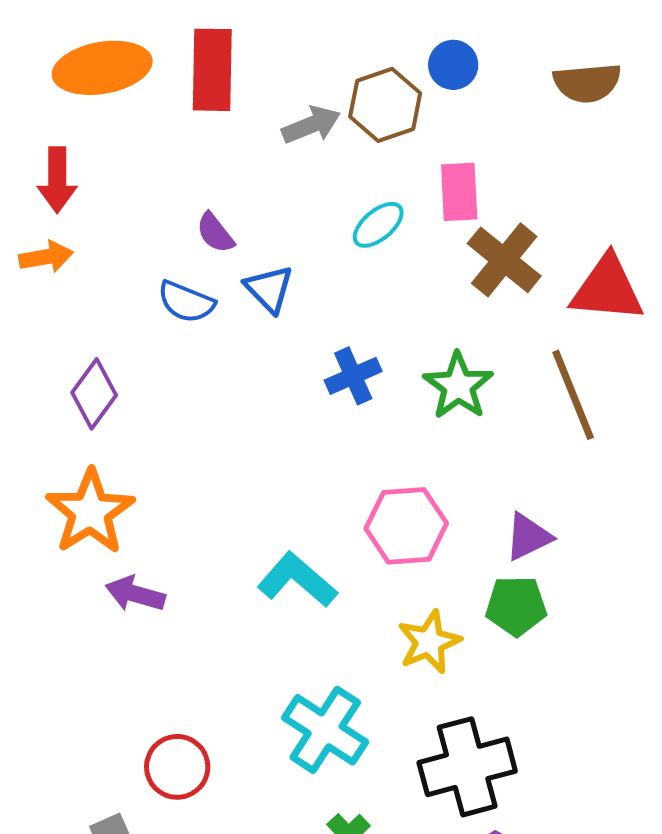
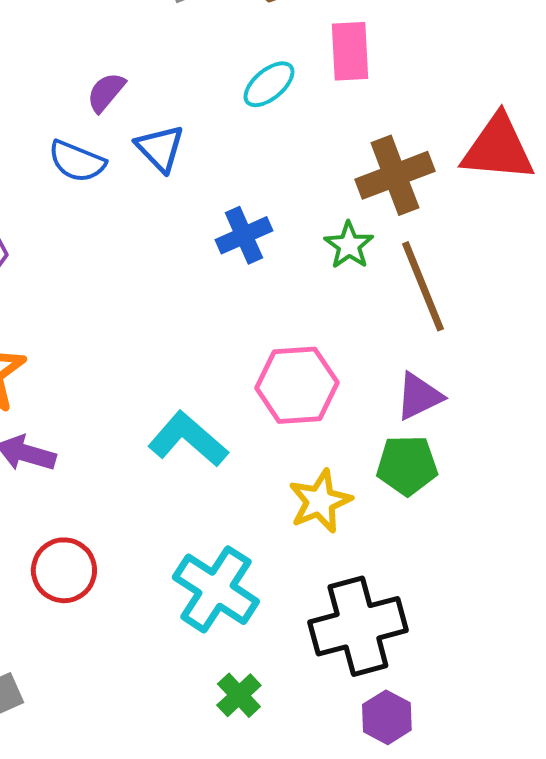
purple semicircle: (215, 233) -> (106, 92), turned 78
brown cross: (504, 260) -> (395, 175), moved, turned 30
green star: (458, 386) -> (349, 245), size x0.7
brown line: (573, 395) -> (423, 286), moved
red circle: (177, 767) -> (64, 570), moved

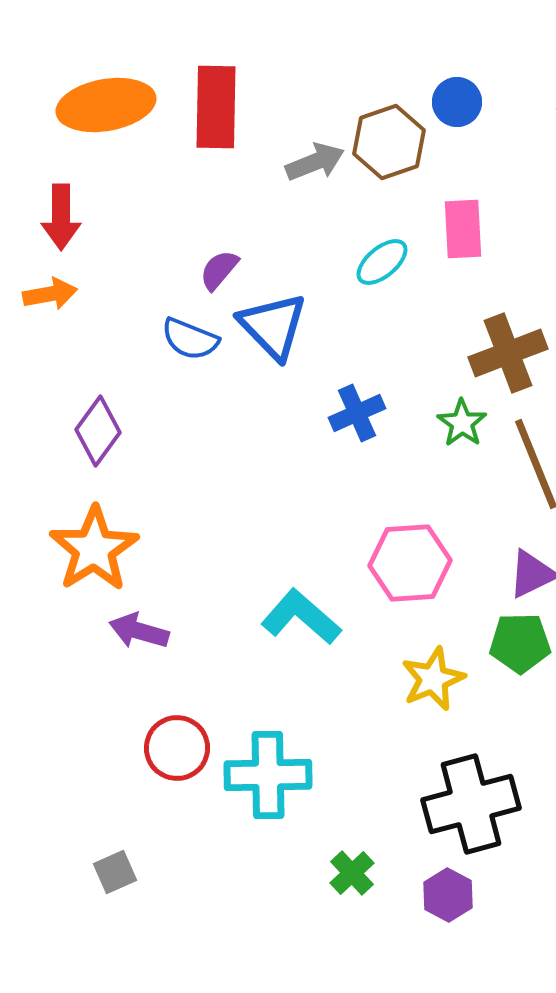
blue triangle: (160, 148) -> (273, 326), size x1.4
cyan cross: (216, 589) -> (268, 775), moved, turned -34
purple hexagon: (387, 717) -> (448, 895), moved

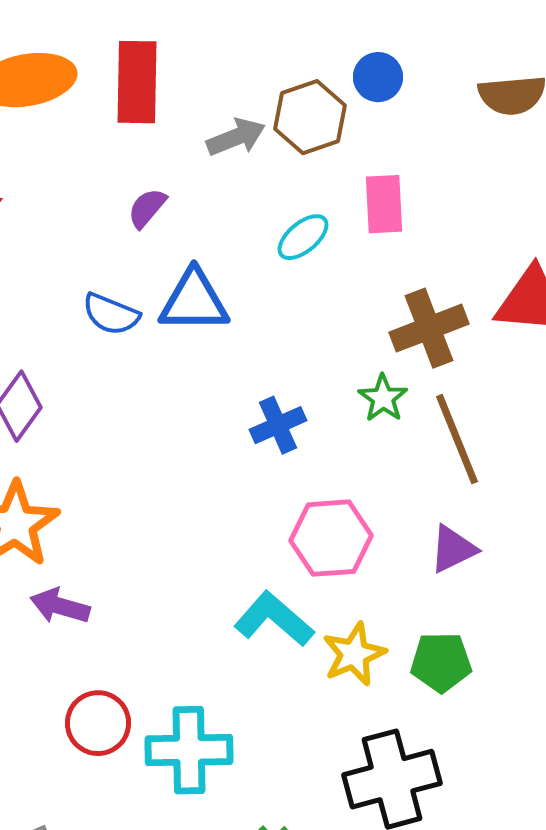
purple semicircle: (219, 270) -> (147, 208), moved
blue triangle: (273, 326) -> (194, 301), turned -46
blue cross: (357, 413) -> (278, 425), moved
cyan L-shape: (301, 617) -> (274, 619), moved
green pentagon: (520, 643) -> (441, 662), moved

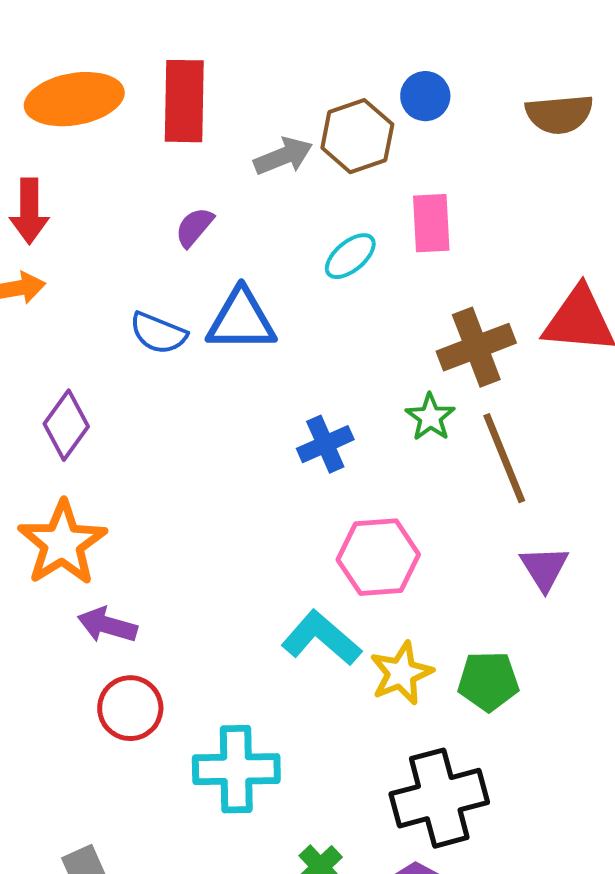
purple triangle: (453, 549) -> (544, 568), moved, turned -36
red circle: (98, 723) -> (130, 708), moved

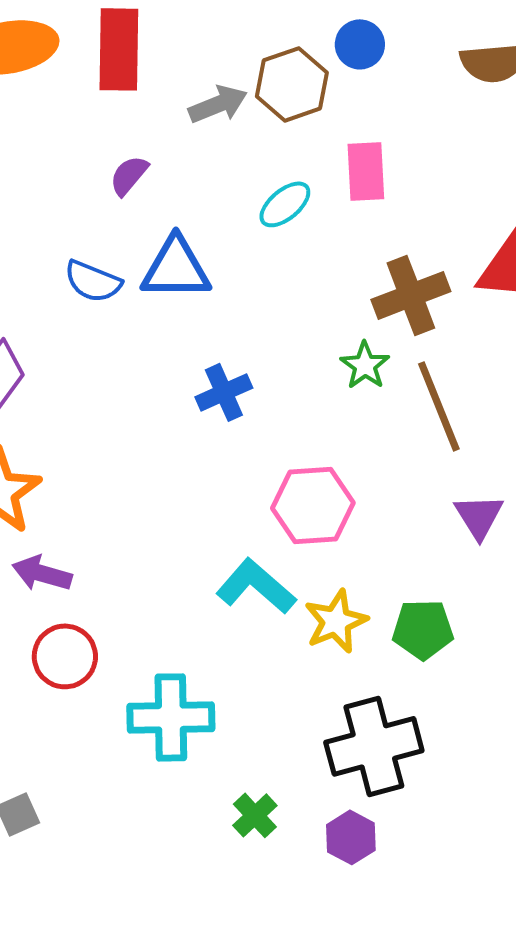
blue cross: (325, 444) -> (224, 392), moved

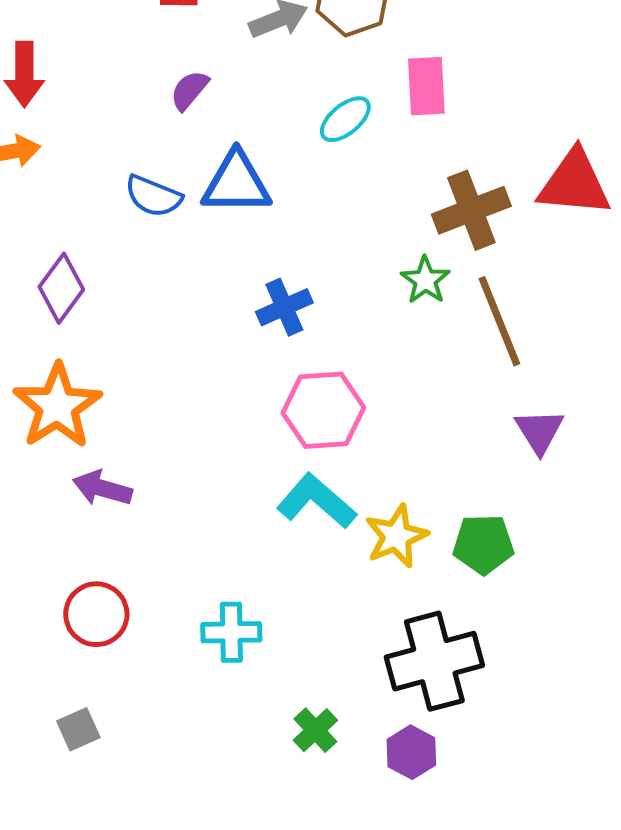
pink hexagon: (313, 505) -> (323, 410), moved
red circle: (65, 656) -> (96, 614), moved
cyan cross: (171, 717) -> (231, 632), size x0.7

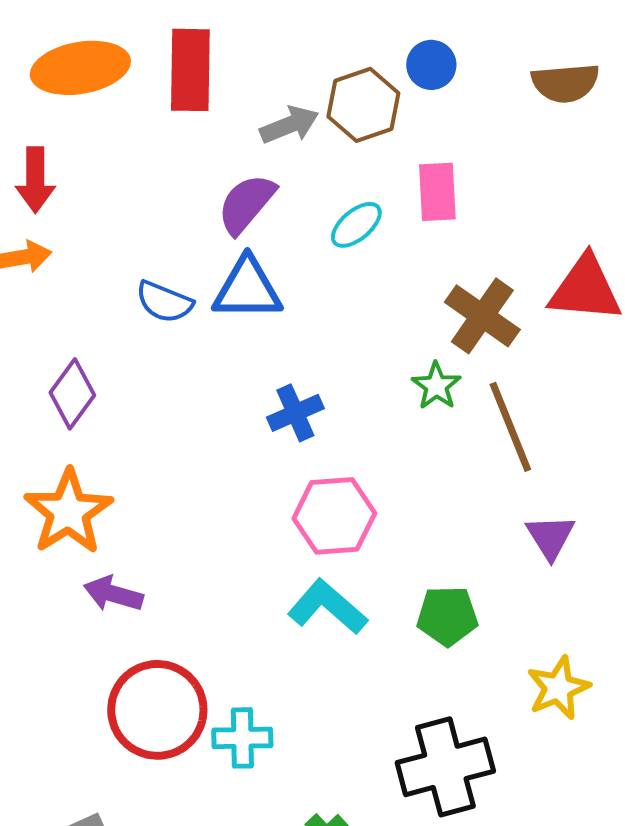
purple semicircle: (189, 90) -> (246, 204), moved, size x1.5
brown cross: (471, 210) -> (482, 316), turned -34
yellow star: (396, 536) -> (558, 688), moved
green pentagon: (483, 544) -> (447, 616), moved
red circle: (96, 614) -> (157, 710), moved, size x1.5

